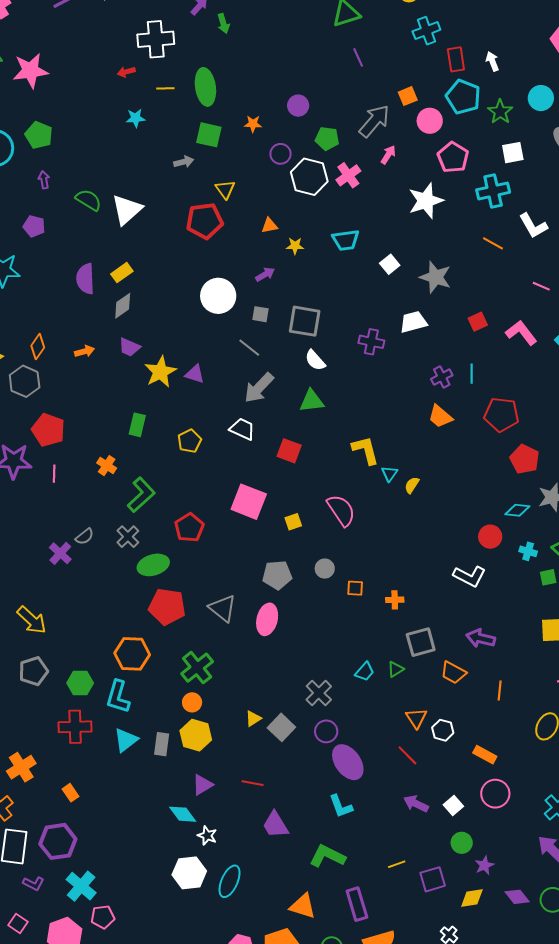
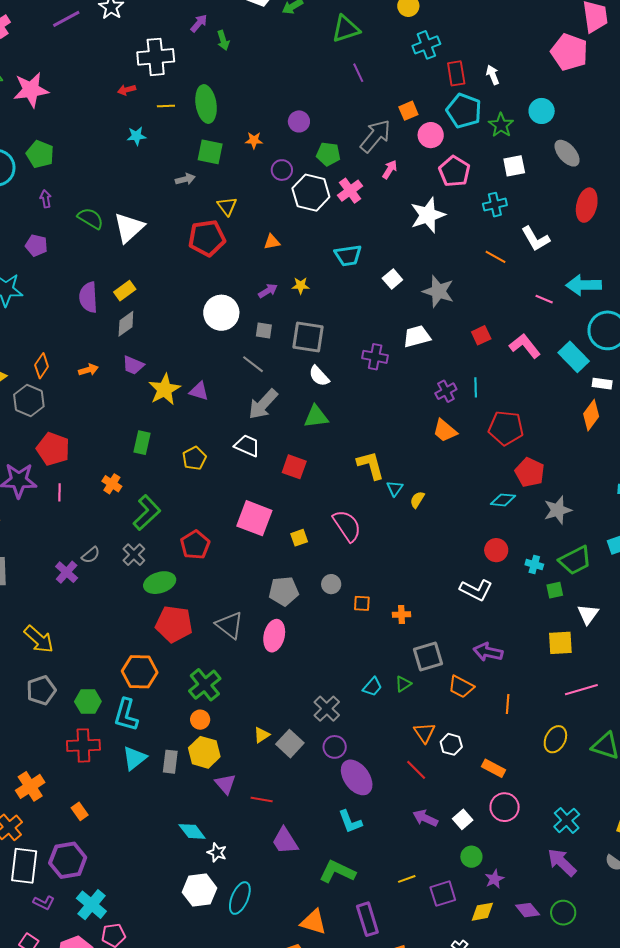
cyan cross: (493, 191) -> (495, 205), size x0.7
yellow star: (295, 246) -> (301, 286), moved
cyan diamond: (517, 510) -> (503, 500), moved
purple triangle: (202, 785) -> (225, 784), moved, turned -40

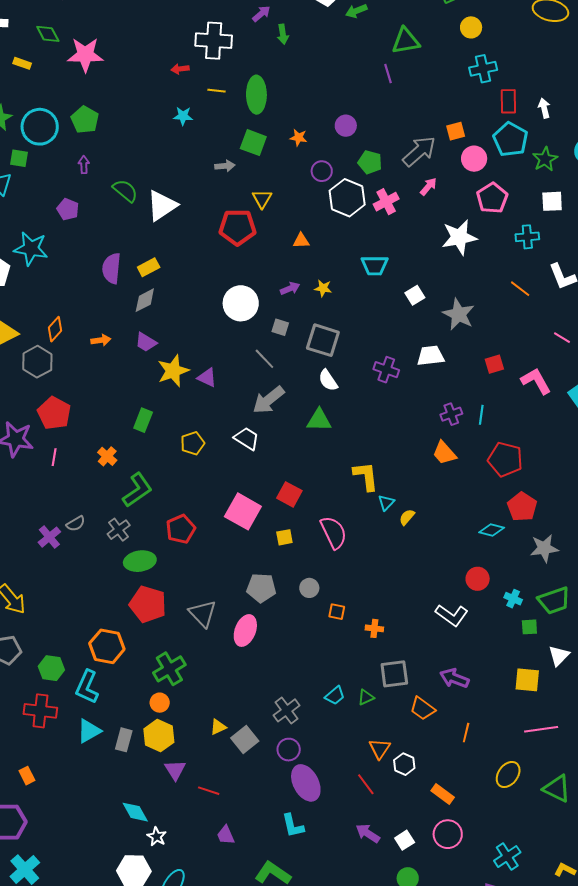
purple line: (358, 73) -> (388, 74), moved
red square: (294, 467) -> (289, 494), moved
purple trapezoid: (285, 841) -> (226, 835), size x0.7

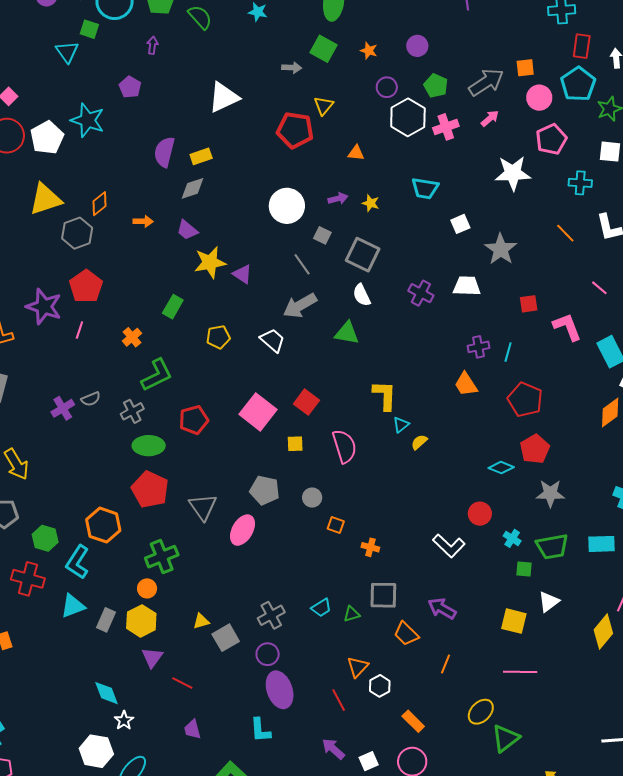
green semicircle: (125, 191) -> (200, 17), moved
green triangle: (557, 789) -> (506, 738), moved, turned 48

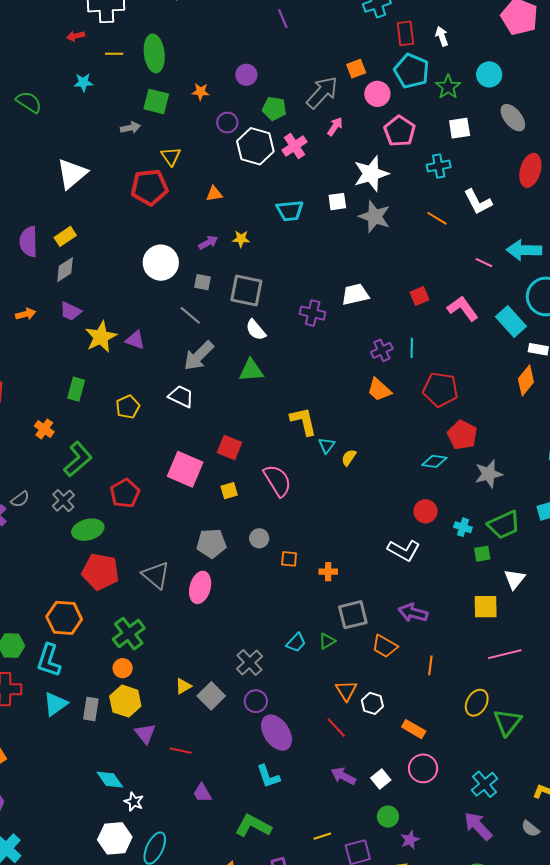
white square: (460, 224) -> (337, 202), moved, turned 30
gray star: (501, 249) -> (375, 217), moved

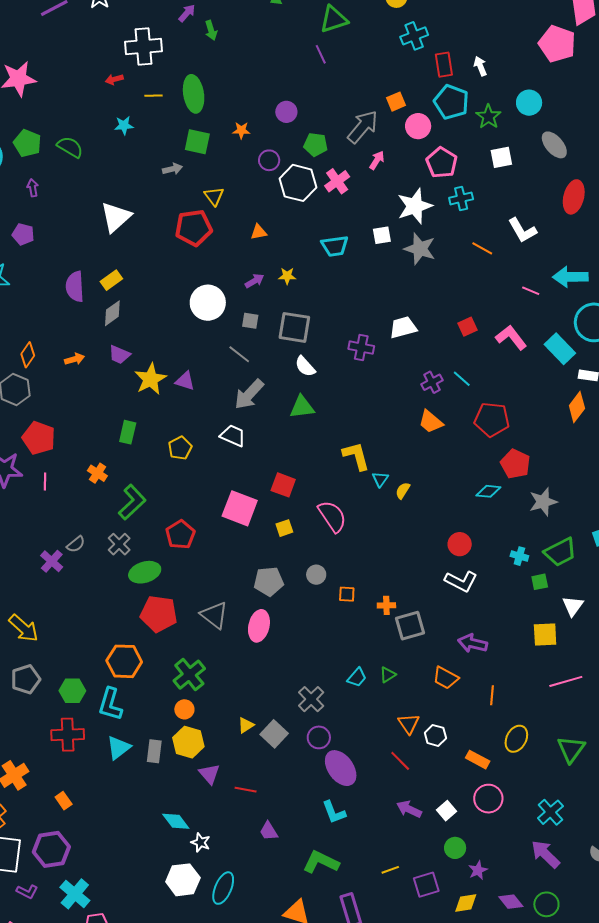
cyan cross: (439, 166) -> (461, 198), moved
cyan line: (412, 348) -> (462, 379), turned -48
red circle: (426, 511) -> (460, 544), moved
gray square: (353, 615) -> (410, 626), moved
yellow ellipse: (477, 703) -> (516, 739), moved

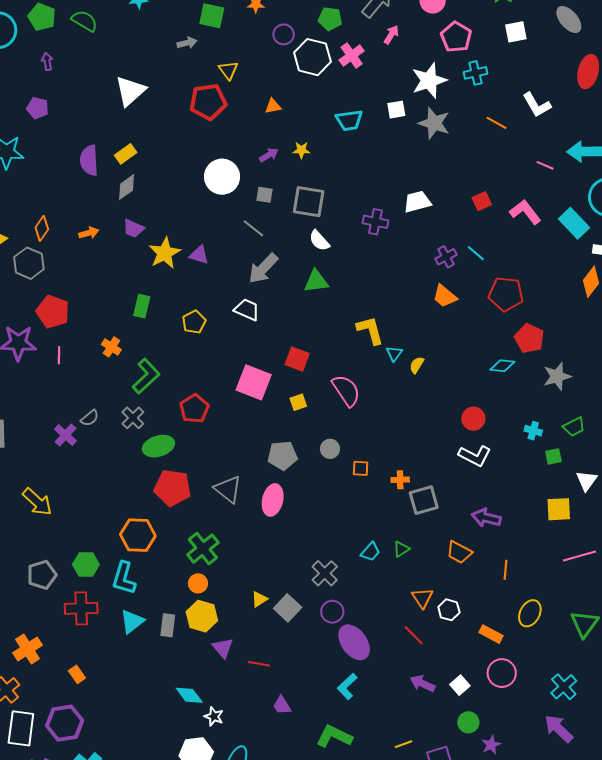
green trapezoid: (560, 552) -> (574, 427), size x0.7
gray pentagon: (26, 679) -> (42, 575), moved
cyan L-shape: (334, 812) -> (347, 686), turned 68

